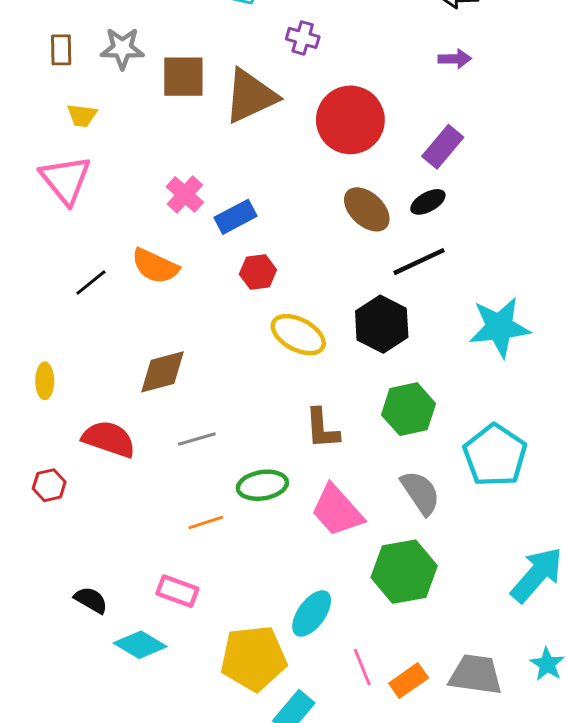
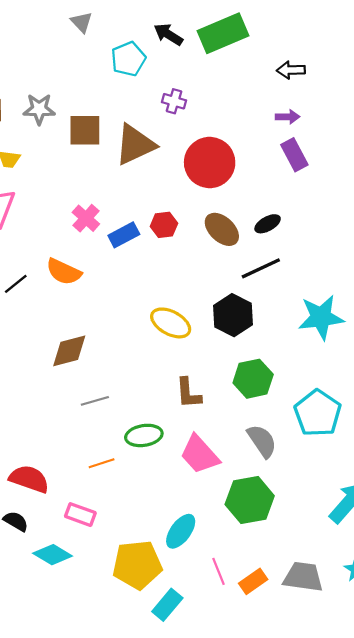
purple rectangle: (443, 147) -> (294, 155), moved, turned -68
red hexagon: (258, 272) -> (164, 225), moved
red semicircle: (109, 439) -> (29, 479), moved

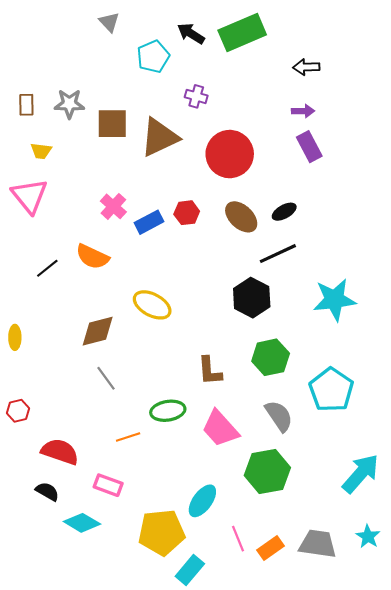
yellow ellipse: (171, 323) -> (152, 305), moved
gray line: (95, 401) -> (106, 378), moved, turned 70

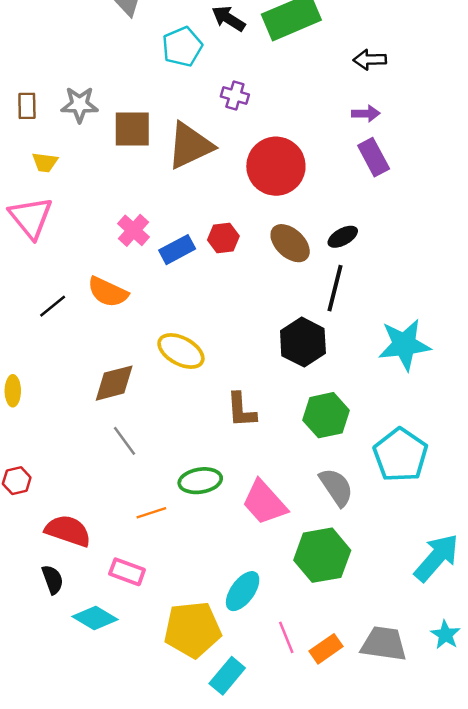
black line: (278, 254) -> (335, 288), turned -51
brown L-shape: (210, 371) -> (241, 410), moved
black semicircle: (47, 491) -> (53, 580), turned 40

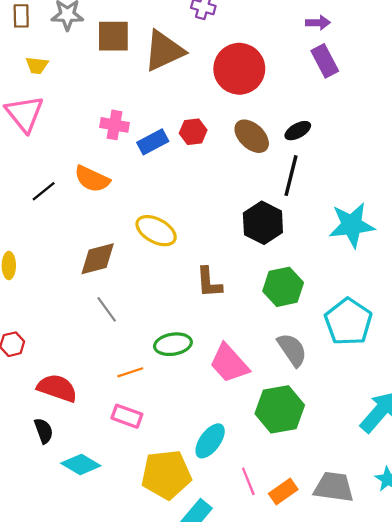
pink cross: (133, 230) -> (114, 125), turned -32
pink rectangle: (127, 572) -> (127, 416), moved

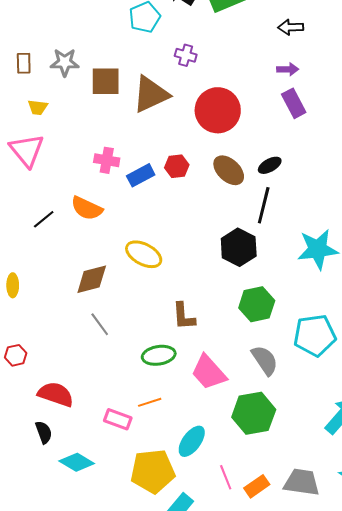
brown L-shape: (209, 282) -> (184, 316), moved
cyan pentagon: (348, 322) -> (315, 335), turned 30
orange line: (130, 372) -> (150, 402), moved

